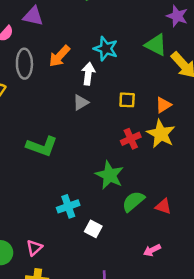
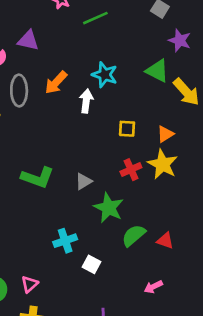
gray triangle: (81, 102) -> (84, 181), moved

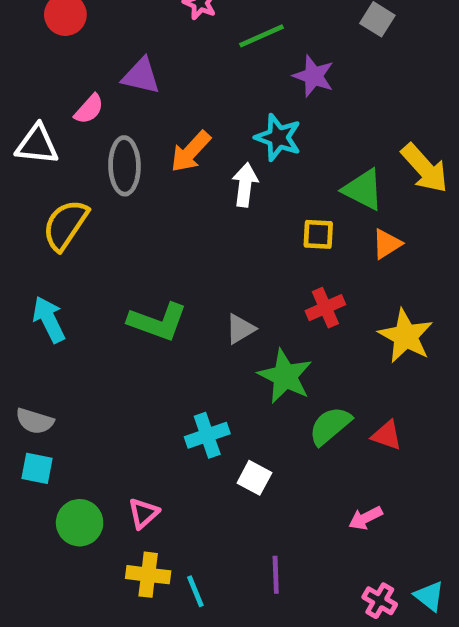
purple star: (180, 40) -> (314, 76), moved
green triangle: (157, 71) -> (363, 189), moved
yellow star: (163, 164) -> (406, 336), moved

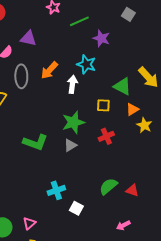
yellow star: (406, 336) -> (144, 125), moved, size x0.7
green star: (285, 376) -> (73, 122), moved, turned 30

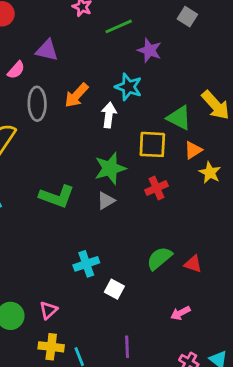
yellow square: (103, 105) -> (152, 144), size x1.5

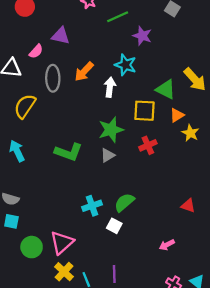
green semicircle: (159, 258) -> (124, 202), moved
red triangle: (193, 264) -> (188, 206), moved
pink triangle: (48, 310) -> (62, 243), size x1.6
yellow cross: (51, 347) -> (64, 272), turned 36
purple line: (127, 347) -> (114, 274), moved

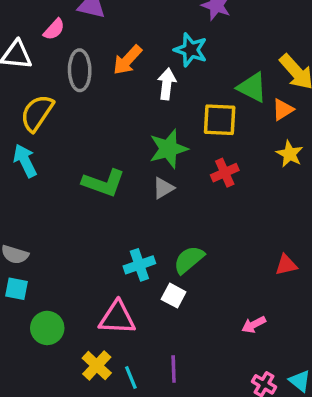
orange triangle: (177, 115) -> (283, 110), moved
cyan arrow: (17, 151) -> (25, 161), moved
red triangle: (188, 206) -> (286, 265), turned -32
pink triangle: (62, 243) -> (117, 318), moved, turned 45

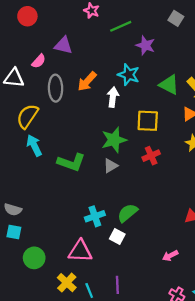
green triangle: (252, 87) -> (169, 85), moved
cyan arrow: (25, 161) -> (34, 145), moved

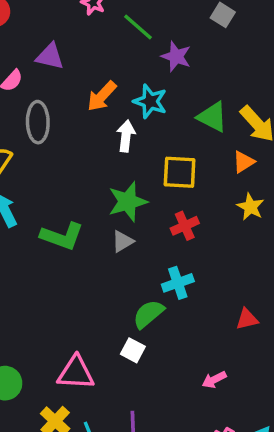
green line: (121, 26) -> (138, 27), turned 65
orange arrow: (87, 81) -> (102, 96), moved
cyan cross: (95, 216) -> (178, 283), moved

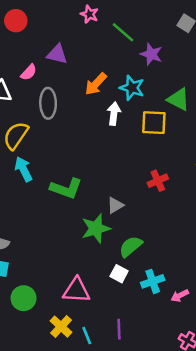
yellow square: (180, 172) -> (154, 123), moved
green star: (128, 202) -> (96, 228), moved
gray triangle: (122, 241) -> (115, 205), moved
cyan cross: (178, 283) -> (153, 281), moved

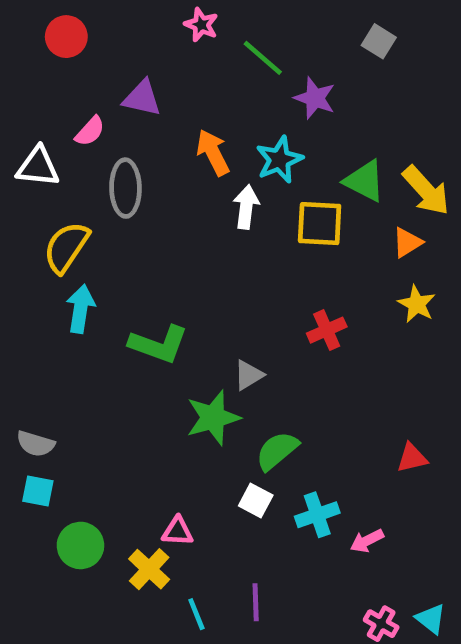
orange arrow: (96, 84) -> (213, 153), turned 110
cyan star: (132, 88) -> (279, 160), turned 30
cyan arrow: (24, 169) -> (80, 309), turned 35
pink triangle: (76, 290) -> (178, 531), size x0.6
yellow cross: (61, 327) -> (149, 569), moved

